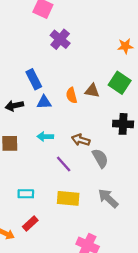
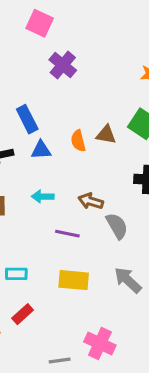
purple line: (64, 164) -> (67, 234), turned -36

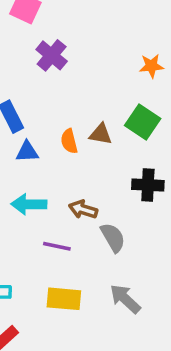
cyan arrow: (43, 197) -> (29, 204), size x1.4

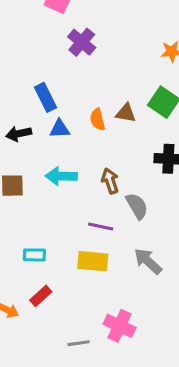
brown arrow: (83, 209) -> (110, 181), turned 55
purple line: (57, 246) -> (101, 227), moved

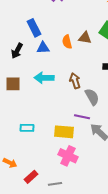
black arrow: (19, 134) -> (17, 51), turned -49
purple line: (101, 227) -> (82, 117), moved
red rectangle: (41, 296) -> (31, 177), moved
pink cross: (120, 326) -> (68, 156), moved

